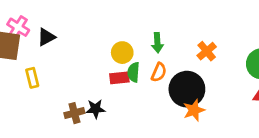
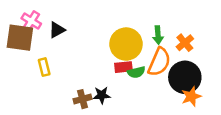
orange cross: (207, 51) -> (185, 43), moved
yellow circle: (122, 53) -> (126, 44), size x1.6
green semicircle: (133, 72) -> (136, 72), moved, turned -108
orange semicircle: (159, 72) -> (159, 62), size x1.6

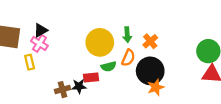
pink cross: (31, 21) -> (39, 43), moved
orange semicircle: (159, 62) -> (128, 58), size x0.7
red rectangle: (123, 67) -> (91, 77), moved

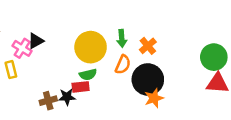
black triangle: (41, 30) -> (36, 41), moved
green semicircle: (109, 66) -> (88, 75), moved

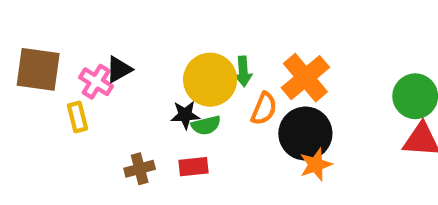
green arrow: (122, 38) -> (243, 71), moved
orange cross: (148, 46) -> (305, 78), size x1.6
red rectangle: (81, 87) -> (193, 167), moved
black star: (67, 97) -> (185, 115), moved

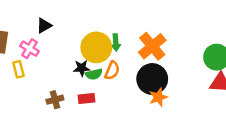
black triangle: (119, 69) -> (44, 26), moved
orange semicircle: (264, 109) -> (112, 71), moved

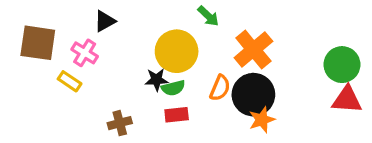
green arrow: (116, 43) -> (208, 16), moved, turned -42
yellow rectangle: (18, 69) -> (70, 81), turned -42
orange semicircle: (112, 71) -> (220, 88), moved
red rectangle: (87, 98) -> (177, 115), moved

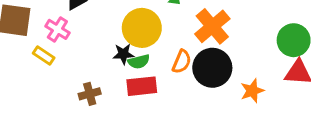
red rectangle: (177, 115) -> (142, 86), size x1.4
orange star: (262, 120) -> (252, 91), moved

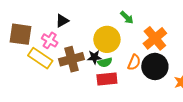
yellow rectangle: (44, 55) -> (40, 58), size x1.6
brown cross: (90, 94) -> (72, 59), moved, size x1.6

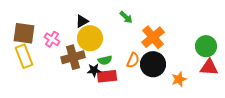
black triangle: (62, 21) -> (82, 21), moved
yellow circle: (107, 39) -> (90, 38), moved
black star: (94, 57) -> (94, 70), moved
yellow rectangle: (40, 58) -> (24, 56), moved, turned 35

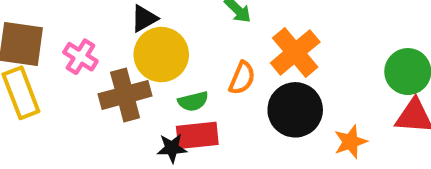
orange semicircle: (133, 60) -> (242, 78), moved
black star: (94, 70) -> (172, 148), moved

